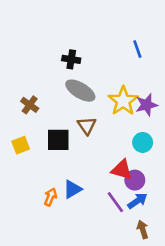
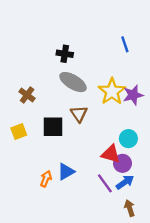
cyan circle: (143, 142) -> (128, 139), moved

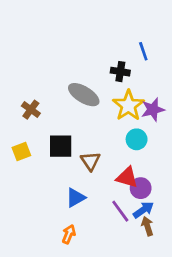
black cross: (65, 54) -> (120, 72), moved
brown triangle: (79, 114) -> (90, 161), moved
cyan circle: (128, 139) -> (137, 139), moved
orange arrow: (46, 179) -> (69, 234), moved
brown arrow: (130, 208) -> (147, 226), moved

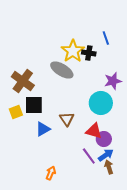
yellow star: (128, 105) -> (73, 51), moved
brown cross: (31, 110) -> (23, 81), size x1.6
cyan circle: (137, 139) -> (101, 103), size x1.5
black square: (61, 146) -> (34, 105), moved
blue triangle: (76, 198) -> (43, 129), moved

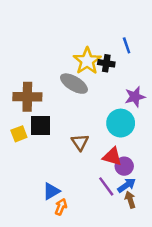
brown cross: (23, 81) -> (27, 97), turned -35
blue triangle: (43, 129) -> (51, 191), moved

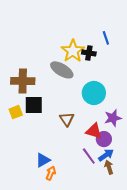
purple star: (135, 97) -> (113, 118), moved
cyan circle: (121, 123) -> (94, 93), moved

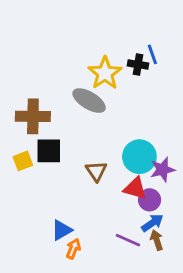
black cross: (89, 53) -> (138, 65), moved
cyan circle: (94, 93) -> (139, 157), moved
purple line: (89, 156) -> (128, 240), moved, turned -30

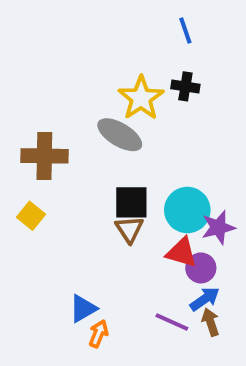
blue line: (152, 54) -> (185, 30), moved
black square: (49, 151) -> (131, 202), moved
yellow square: (23, 161) -> (31, 216), turned -30

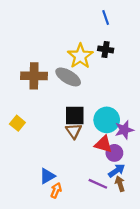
brown cross: (44, 156) -> (34, 76), moved

